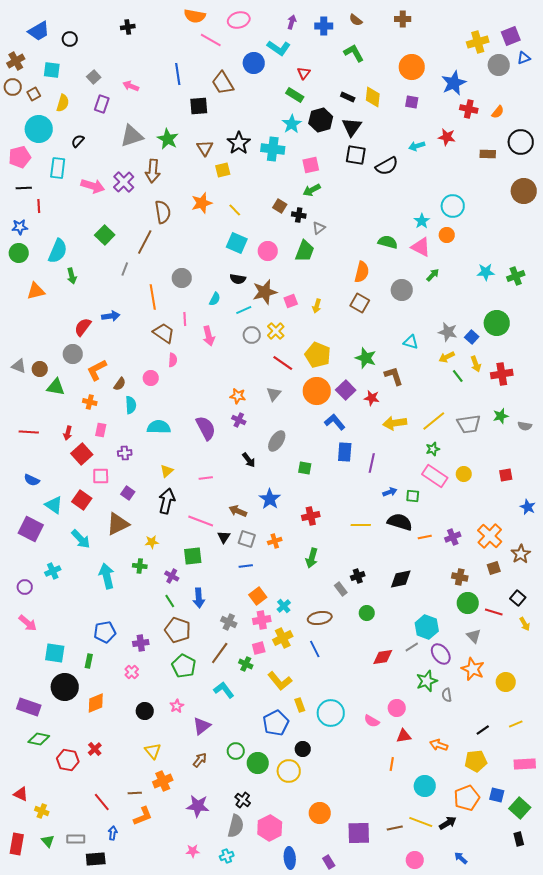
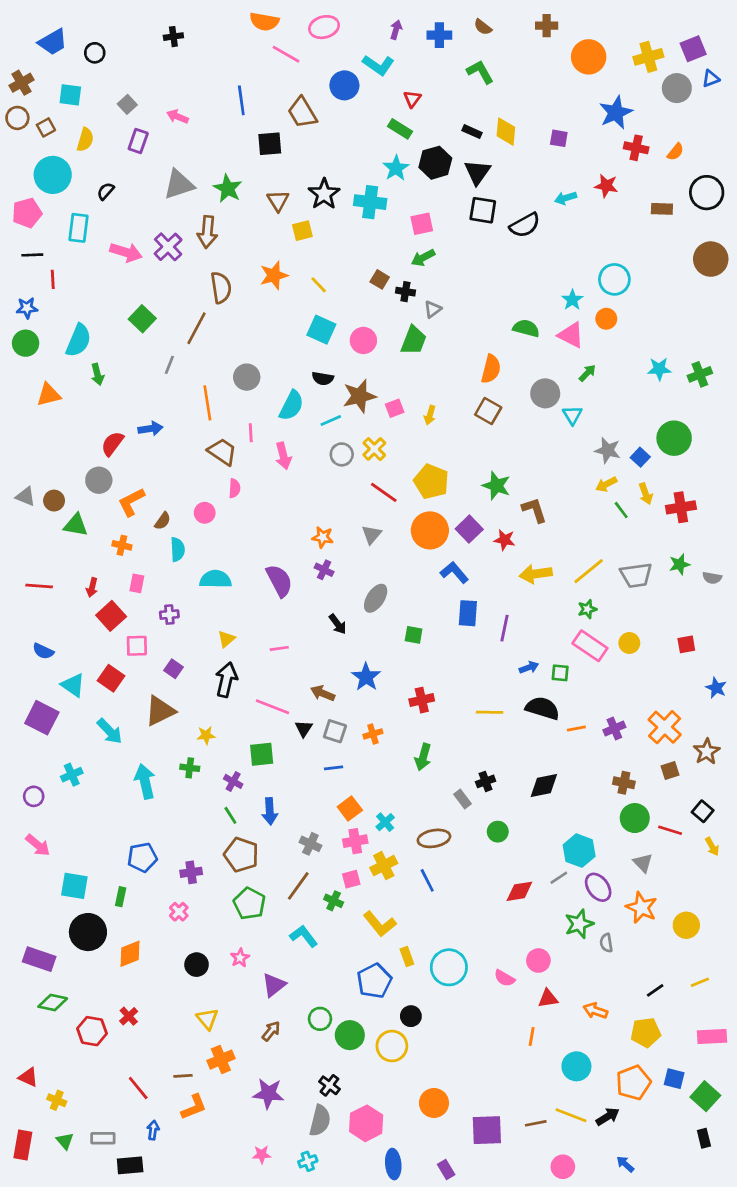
orange circle: (412, 67) -> (589, 57), moved
cyan semicircle: (215, 299) -> (291, 406), size x1.6
cyan triangle: (411, 342) -> (572, 415), moved, turned 42

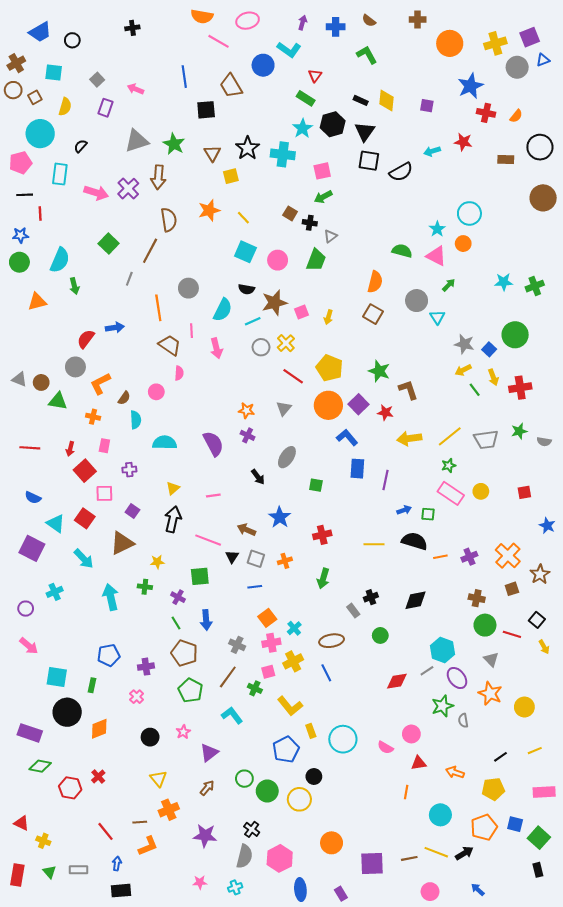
black rectangle: (130, 1165) -> (121, 891), moved

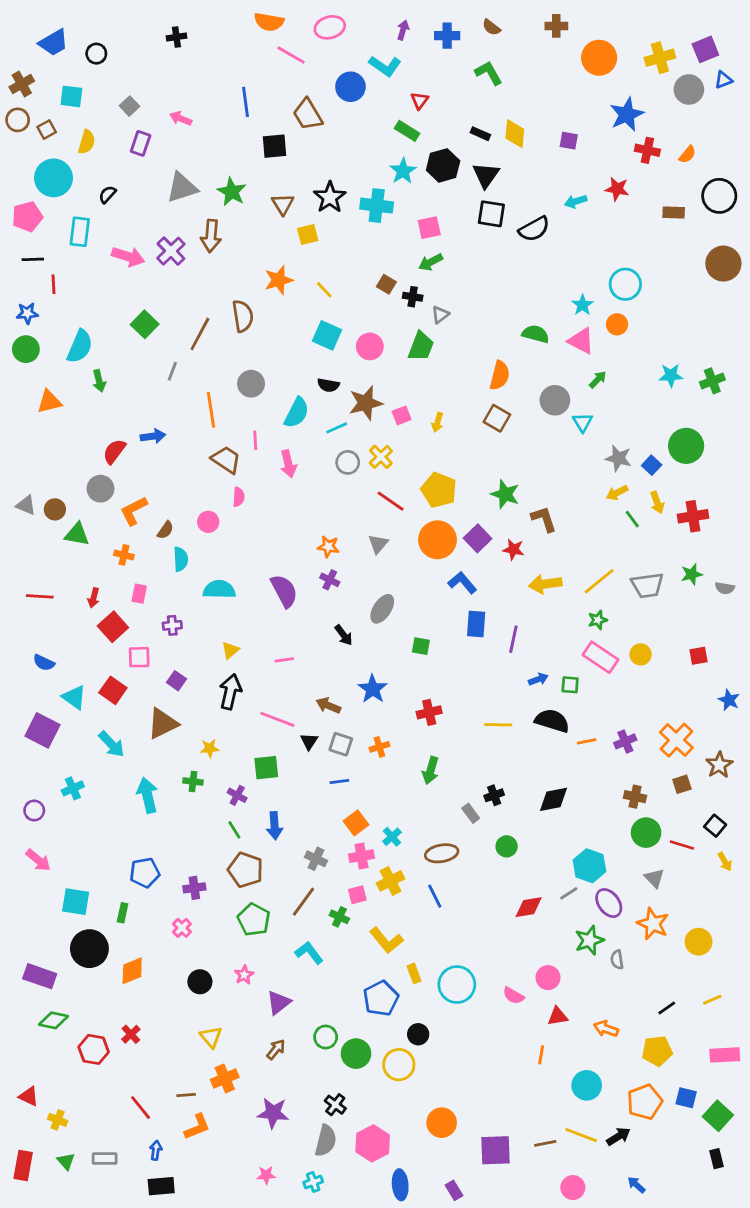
brown semicircle: (169, 220) -> (243, 316), moved

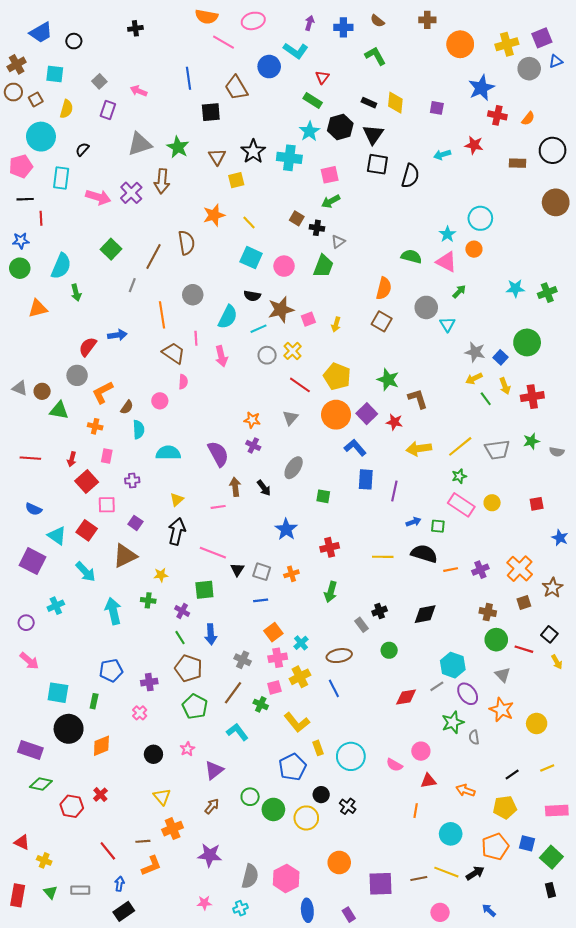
black semicircle: (534, 229) -> (410, 176), turned -45
brown arrow: (328, 706) -> (235, 487), moved, turned 60
black cross: (335, 1105) -> (348, 806), moved
black rectangle: (161, 1186) -> (124, 911), turned -30

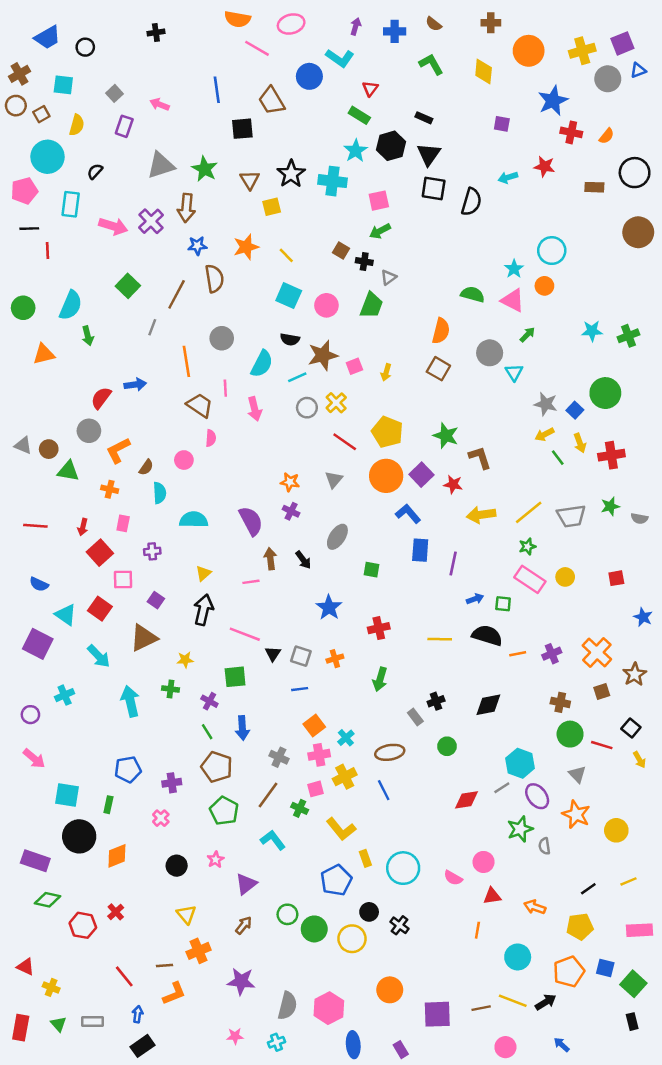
yellow diamond: (395, 103) -> (484, 71), moved
blue star: (21, 241) -> (197, 246), moved

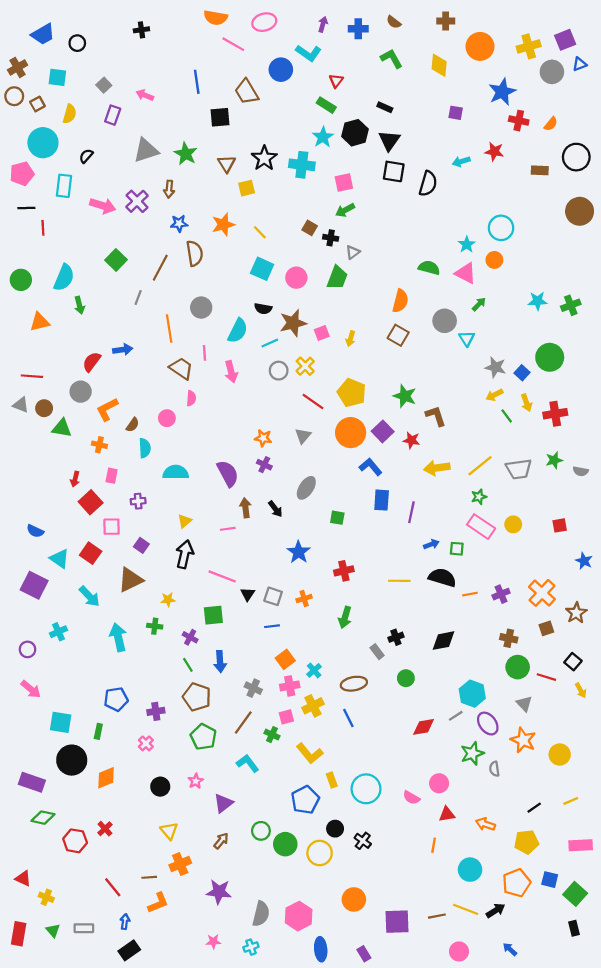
brown arrow: (186, 208) -> (169, 189), size x0.7
red line: (35, 526) -> (32, 376), moved

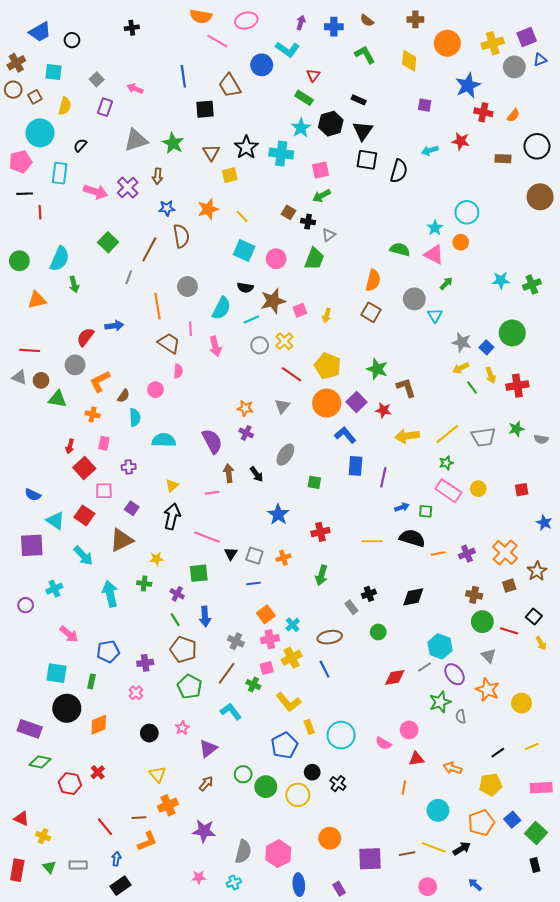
purple square: (34, 585) -> (32, 545), turned -30
pink arrow: (31, 689) -> (69, 634), moved
blue square: (550, 880) -> (512, 820), turned 35

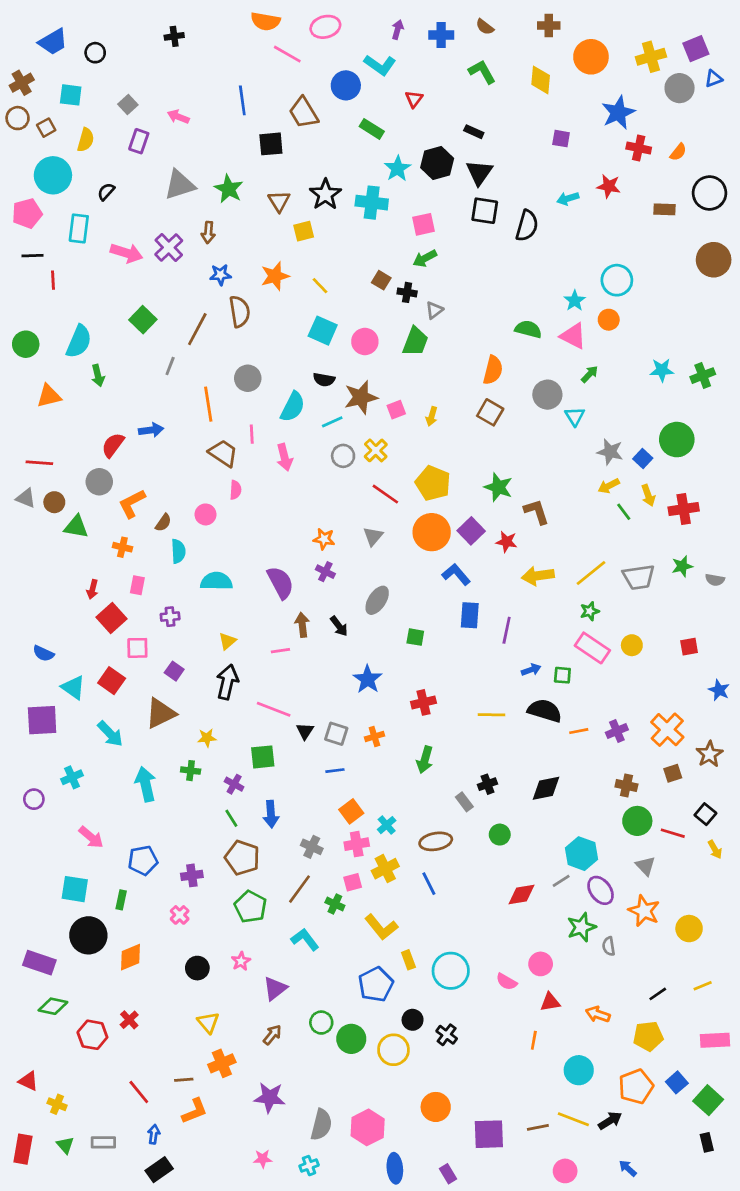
green rectangle: (304, 98) -> (372, 129), moved

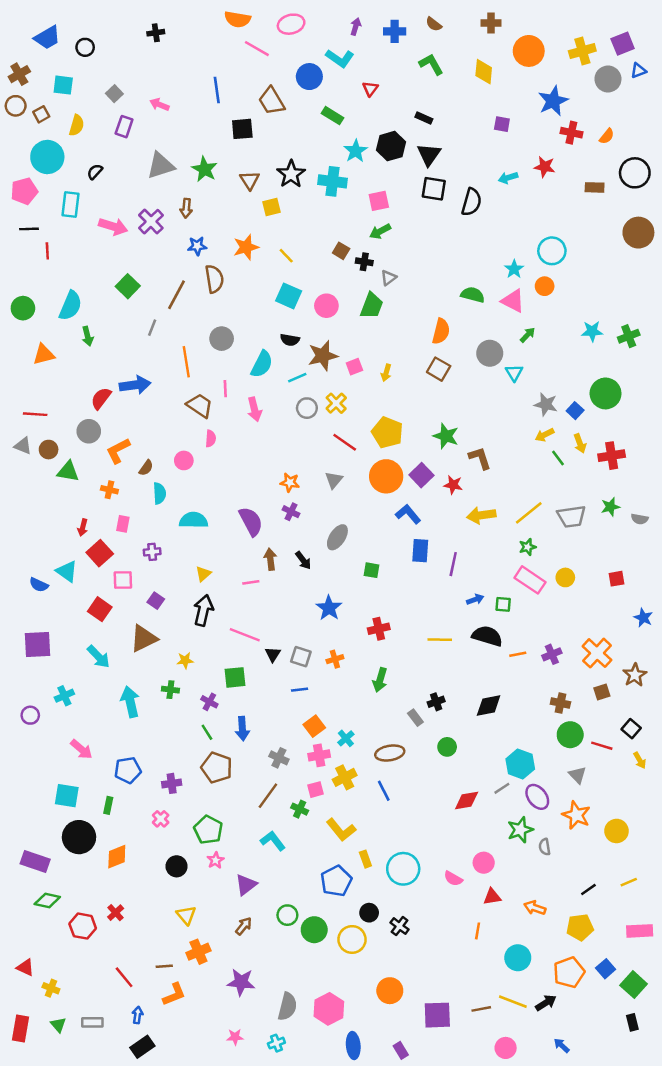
blue arrow: (151, 430) -> (135, 385), size x1.4
cyan triangle: (73, 687) -> (67, 571), moved
green pentagon: (250, 907) -> (208, 830), moved

